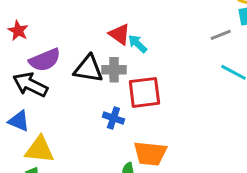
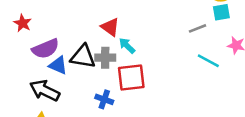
cyan arrow: (138, 44) -> (127, 46), moved
black arrow: (30, 85) -> (45, 90), moved
blue triangle: (19, 121) -> (58, 65), moved

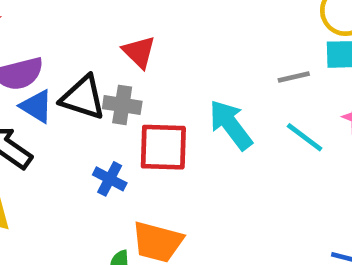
cyan arrow: (127, 46) -> (231, 125), moved, size x1.6

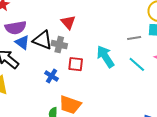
red square: (163, 147) -> (76, 64), size x0.7

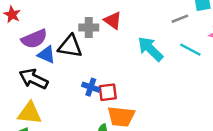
red triangle: (68, 22) -> (113, 20), moved
gray cross: (59, 45) -> (89, 28), moved
red square: (76, 64) -> (108, 92), moved

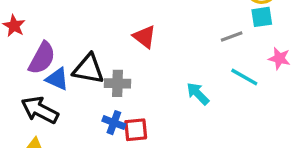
gray cross: (89, 28) -> (117, 83), moved
purple semicircle: (34, 39) -> (42, 58), turned -40
cyan arrow: (150, 49) -> (198, 94), moved, size x0.7

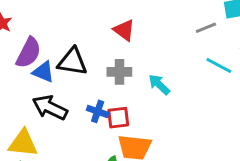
gray cross: (117, 83) -> (119, 72), moved
cyan arrow: (198, 94) -> (159, 85), moved
black arrow: (40, 110) -> (50, 107), moved

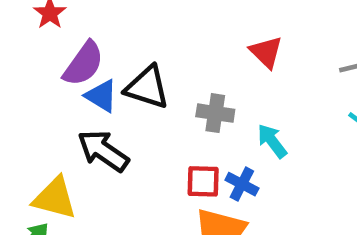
red triangle: (124, 30) -> (266, 52), moved
blue cross: (98, 111) -> (242, 184), moved

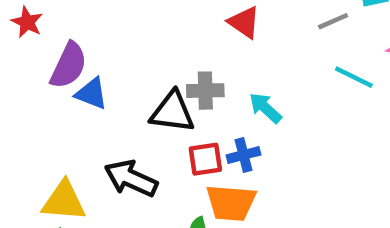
black triangle: (147, 87) -> (172, 112), moved
black arrow: (103, 151) -> (131, 178), moved
blue cross: (242, 184) -> (244, 155), turned -32

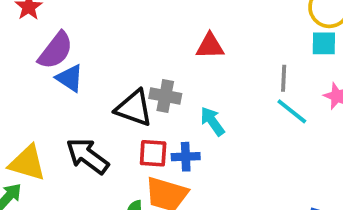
gray line: (333, 21) -> (284, 78), moved, turned -76
red triangle: (244, 22) -> (210, 46), turned -48

